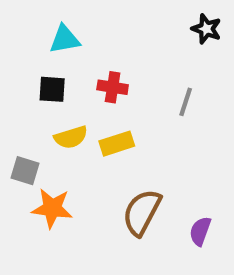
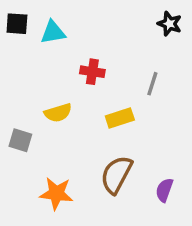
black square: (52, 89) -> (17, 24), moved
yellow rectangle: (117, 144) -> (120, 118), moved
orange star: (52, 208) -> (56, 193), moved

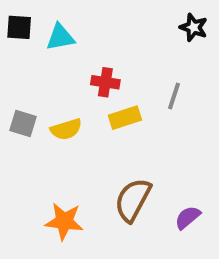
yellow rectangle: (120, 118) -> (125, 118), moved
gray square: (20, 140) -> (23, 123), moved
purple semicircle: (164, 190) -> (188, 217), turned 30

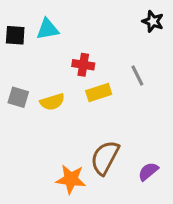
black square: (19, 27) -> (15, 35), moved
gray line: (174, 96) -> (137, 76), turned -45
orange star: (64, 221) -> (71, 179), moved

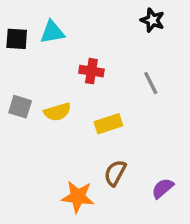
black star: (153, 21) -> (153, 20), moved
yellow rectangle: (99, 93) -> (108, 124), moved
brown semicircle: (105, 158) -> (115, 173), size x0.7

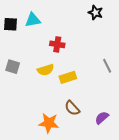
gray line: (151, 83) -> (107, 66), moved
yellow semicircle: (57, 112) -> (46, 70), moved
brown semicircle: (115, 173) -> (72, 108), turned -70

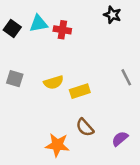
black square: (11, 24) -> (12, 29), turned 32
red cross: (57, 44) -> (62, 30), moved

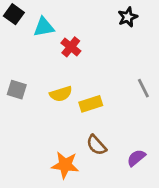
black star: (112, 15) -> (128, 17), turned 30
black square: (12, 29) -> (14, 14), moved
red cross: (62, 30) -> (71, 47), moved, turned 30

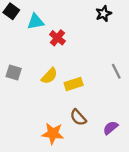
yellow semicircle: (61, 94) -> (49, 76), turned -30

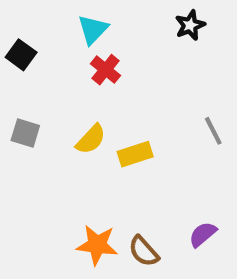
black square: (11, 11) -> (21, 55), moved
cyan triangle: (36, 22) -> (93, 29), moved, turned -36
brown semicircle: (78, 117) -> (144, 251), moved

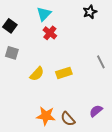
gray square: (25, 133) -> (12, 53), moved
yellow semicircle: (91, 139) -> (37, 74), moved

